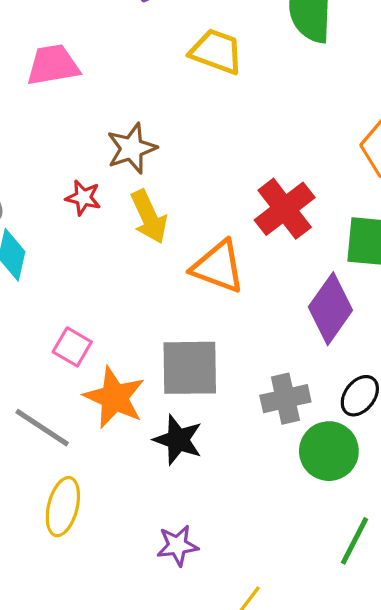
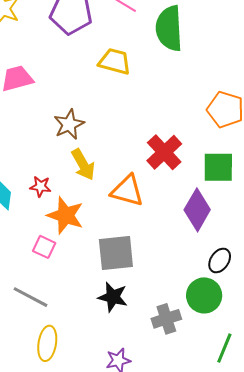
red star: (83, 198) -> (40, 187), moved
orange star: (114, 397) -> (65, 215), moved
gray cross: (285, 399) -> (166, 319), moved

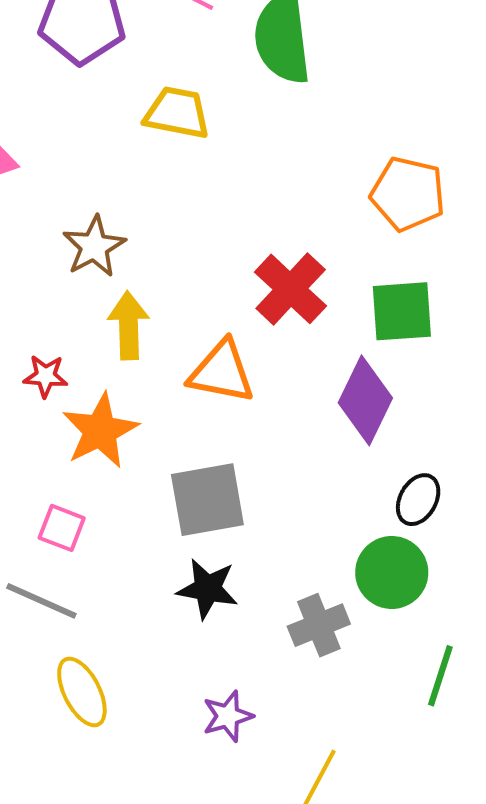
yellow arrow: (83, 164) -> (129, 325), turned -148
orange star: (65, 215) -> (100, 431), turned 30
pink square: (44, 247) -> (62, 528), moved
yellow ellipse: (47, 343) -> (82, 692), turned -32

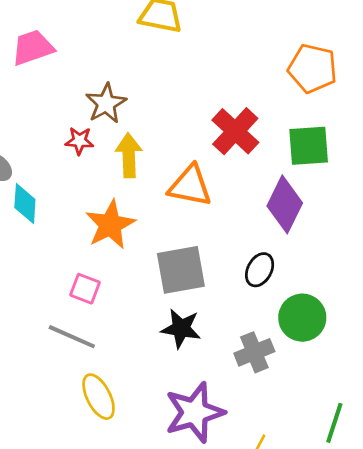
red star: (45, 376) -> (79, 141), moved
black ellipse: (418, 500) -> (260, 270), moved
green line: (440, 676) -> (334, 423), moved
purple star: (228, 716) -> (195, 412), size x1.8

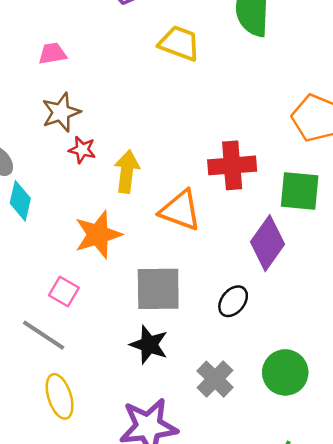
pink trapezoid: (33, 48) -> (52, 54), size x0.7
brown star: (106, 103) -> (61, 112), moved
red cross: (235, 131) -> (232, 165), turned 33
green circle: (302, 318) -> (285, 372), moved
gray cross: (254, 352) -> (215, 379), turned -33

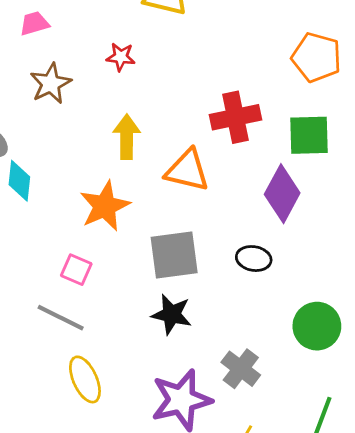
red star: (82, 150) -> (121, 57), moved
black ellipse: (233, 301) -> (254, 259), turned 68
gray cross: (215, 379) -> (241, 369), moved

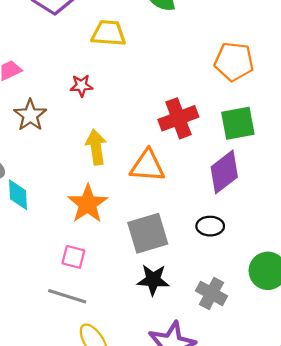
purple diamond: (282, 194) -> (224, 172), turned 33
gray cross: (241, 369) -> (212, 293), moved

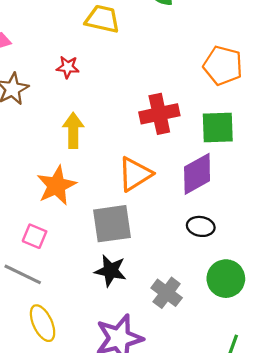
orange triangle: (147, 166) -> (135, 174), moved, turned -45
black ellipse: (210, 226) -> (201, 226), moved

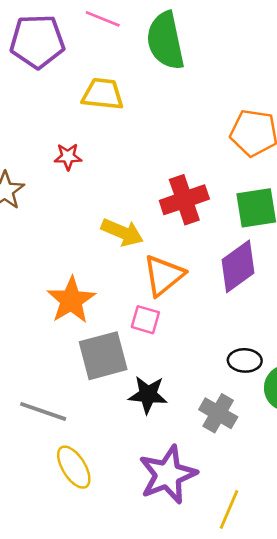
yellow arrow: (73, 130) -> (122, 232), moved, turned 120
gray square: (112, 224) -> (103, 356), moved
black ellipse: (201, 226) -> (245, 360), moved
pink square: (35, 236) -> (145, 320), moved

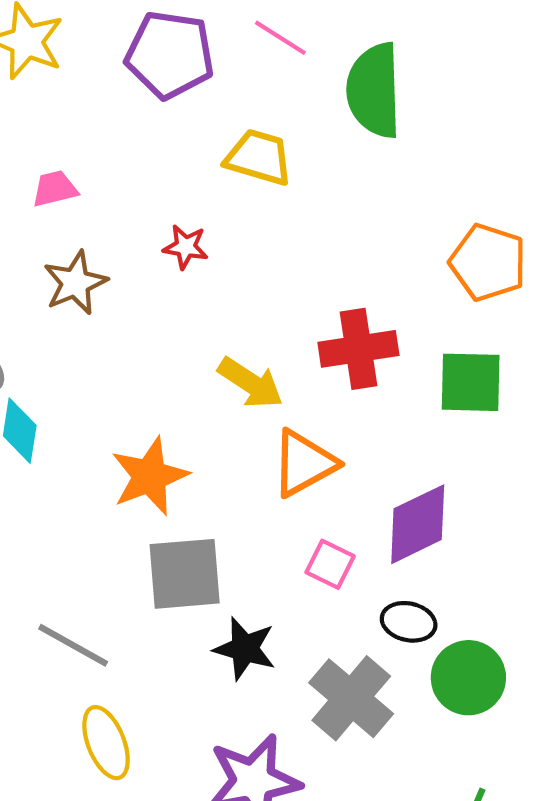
purple diamond: (238, 266) -> (418, 524), moved
pink square: (145, 320) -> (330, 564), moved
gray cross: (218, 413) -> (351, 698), size x1.4

